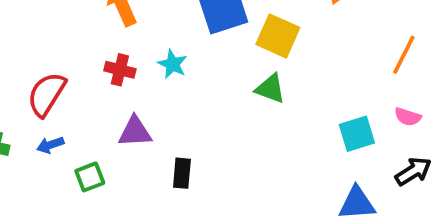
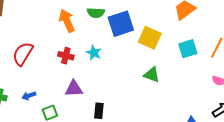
green triangle: (270, 89) -> (152, 75), moved
red semicircle: (47, 94) -> (23, 54), moved
cyan square: (357, 134) -> (188, 49), moved

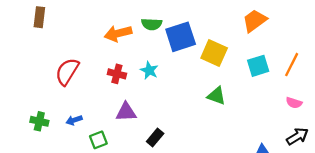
orange arrow: (67, 21) -> (118, 33), turned -80
black rectangle: (99, 111) -> (155, 138), turned 35

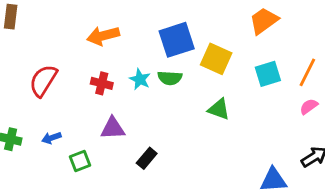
green semicircle: (152, 24) -> (170, 78), moved
pink semicircle: (294, 103) -> (309, 106), moved, turned 126

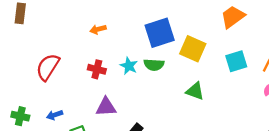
orange arrow: (103, 36) -> (98, 29), size x0.6

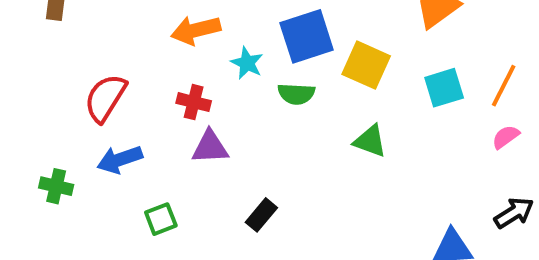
orange arrow: (98, 29) -> (196, 30), size x1.6
cyan star: (129, 66) -> (247, 63), moved
purple triangle: (106, 107) -> (210, 147), moved
blue arrow: (55, 115) -> (120, 160), moved, size x1.5

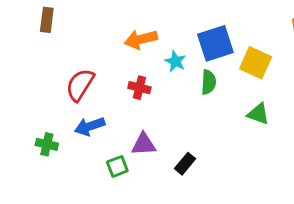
green semicircle: (296, 94) -> (209, 82), turned -90
purple triangle: (210, 147) -> (144, 144), moved

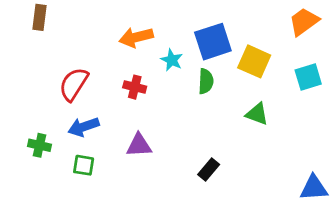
black rectangle: (185, 164) -> (209, 169), moved
green square: (117, 166) -> (84, 165), moved, turned 30

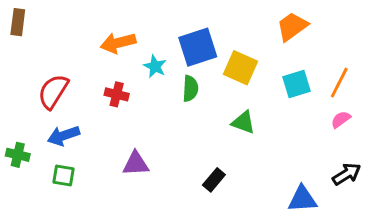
purple triangle: (139, 145) -> (136, 164), moved
black rectangle: (209, 169) -> (214, 180), moved

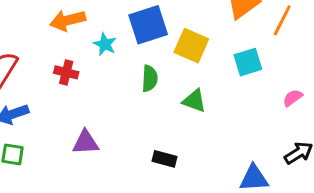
orange line: (339, 83) -> (282, 20), moved
green semicircle: (190, 88) -> (150, 78), moved
black rectangle: (214, 180) -> (165, 159), turned 65

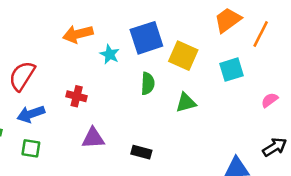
red cross: (66, 72) -> (77, 96), moved
green triangle: (194, 101) -> (186, 103), turned -35
black rectangle: (165, 159) -> (141, 152), moved

